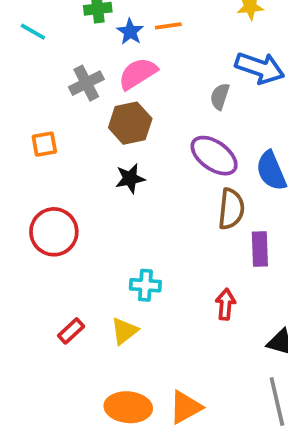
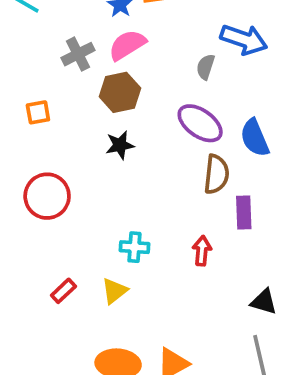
red arrow: (225, 304) -> (202, 251), moved

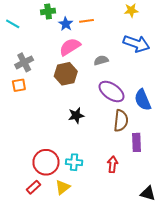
gray cross: (78, 54) -> (24, 62), moved
gray semicircle: (206, 67) -> (101, 60), moved, turned 56
black star: (120, 145) -> (76, 115), moved
red circle: (47, 196) -> (46, 162), moved

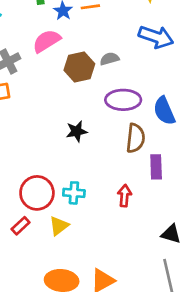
pink semicircle: (70, 47) -> (47, 41), moved
brown hexagon: (66, 74) -> (79, 67), moved
purple ellipse: (111, 92) -> (123, 100), turned -35

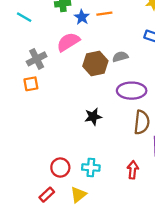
red circle: (37, 193) -> (60, 168), size x0.7

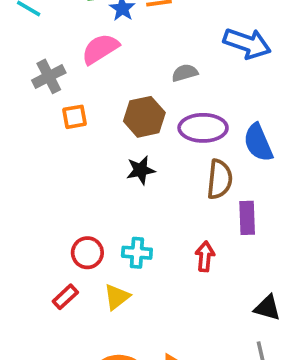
brown hexagon: (95, 63) -> (144, 117), moved
orange square: (31, 84) -> (75, 117), moved

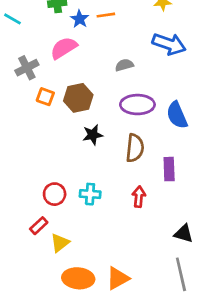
orange square: (75, 117) -> (45, 97), turned 30
brown hexagon: (144, 117) -> (78, 98), moved
brown semicircle: (220, 179) -> (135, 148), moved
yellow triangle: (117, 297) -> (60, 243), moved

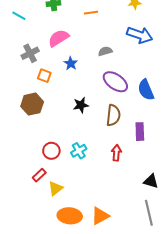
blue star: (80, 19) -> (71, 63), moved
brown hexagon: (78, 98) -> (32, 104), moved
purple ellipse: (137, 105) -> (115, 82), turned 35
cyan cross: (90, 194) -> (79, 151), turned -35

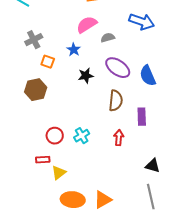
pink semicircle: (58, 38) -> (87, 25), moved
black star: (81, 105) -> (86, 76), moved
red rectangle: (39, 175) -> (43, 160), turned 40

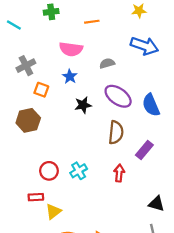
pink semicircle: (87, 25) -> (71, 49), moved, turned -140
purple rectangle: (142, 117) -> (144, 150), turned 42

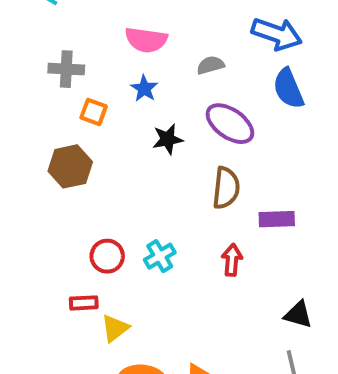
gray cross: (26, 66) -> (66, 69), turned 30
blue semicircle: (151, 105) -> (288, 89), moved
purple rectangle: (144, 150) -> (277, 219), turned 48

